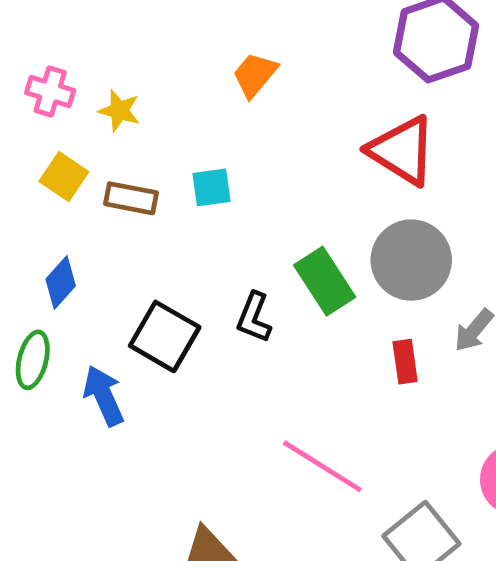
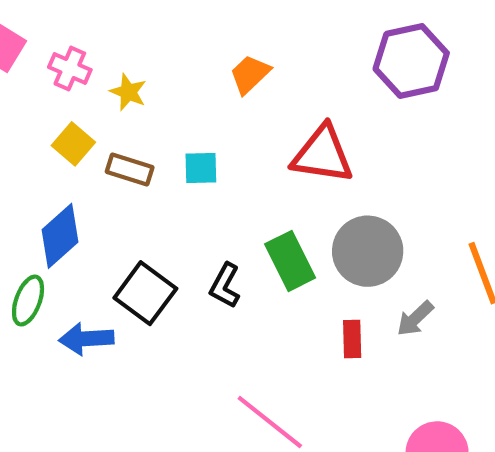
red triangle: (402, 151) -> (322, 154), moved, turned -30
blue diamond: (61, 283) -> (60, 236), size x1.4
blue arrow: (104, 396) -> (86, 339), turned -76

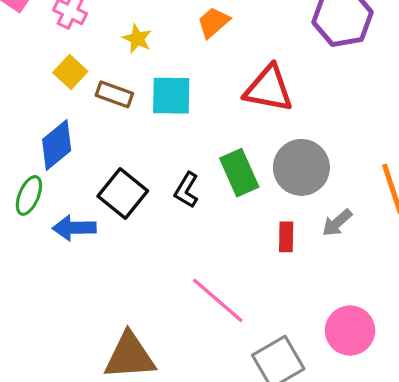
yellow star: (128, 92) -> (137, 39), moved
cyan square: (201, 168) -> (171, 96), size x1.5

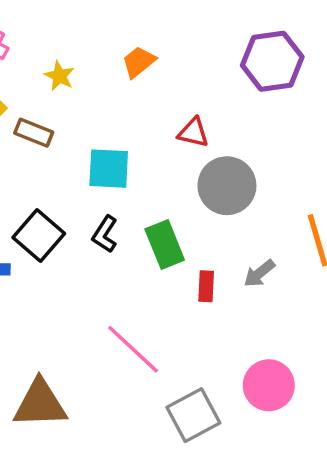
red triangle: (269, 89) -> (193, 132), size x0.6
cyan square: (171, 96) -> (109, 169), moved
gray circle: (301, 167) -> (227, 186), moved
green rectangle: (239, 173) -> (165, 245), moved

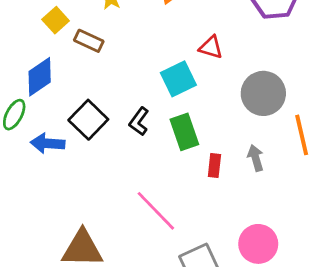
cyan square: (109, 169) -> (178, 79), moved, turned -32
gray circle: (227, 186) -> (263, 93), moved
gray arrow: (259, 273) -> (256, 158), turned 110

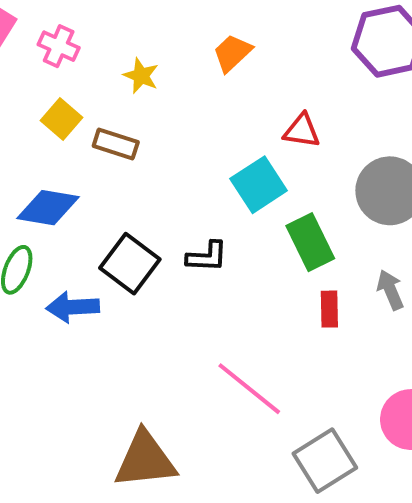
blue diamond: (40, 77) -> (48, 208), turned 51
black L-shape: (139, 121) -> (207, 257), turned -116
green rectangle: (184, 132) -> (310, 242), moved

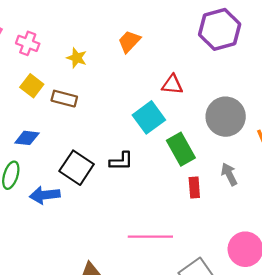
blue diamond: (48, 208) -> (27, 138), size x0.7
pink line: (249, 389) -> (150, 237), turned -36

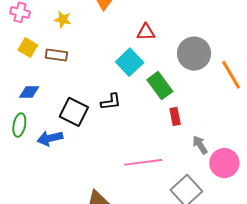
gray arrow: (229, 174) -> (200, 145), moved

